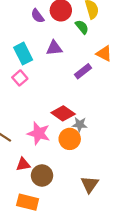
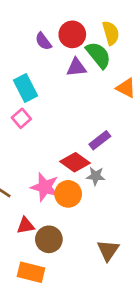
green semicircle: (82, 27) -> (98, 55), size x1.5
purple triangle: (54, 48) -> (76, 67), moved
purple rectangle: (83, 71) -> (100, 140), moved
orange circle: (70, 139) -> (68, 194), moved

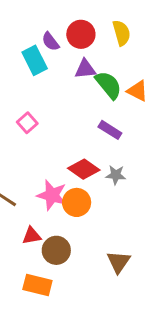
green semicircle: (98, 55) -> (108, 85), moved
cyan rectangle: (26, 88) -> (35, 60), moved
purple rectangle: (100, 140) -> (110, 130), moved, turned 70
gray star: (96, 176) -> (116, 175), moved

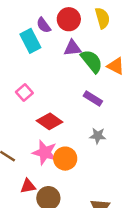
red diamond: (84, 169) -> (50, 121), moved

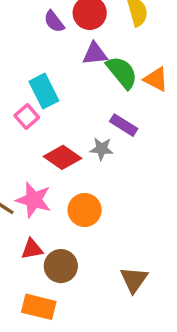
cyan rectangle: (30, 41) -> (44, 91), moved
gray star: (98, 136) -> (102, 149), moved
pink star: (45, 153) -> (34, 200), moved

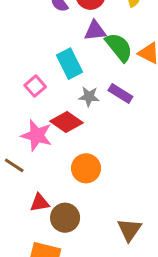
cyan rectangle: (44, 91) -> (70, 64), moved
gray star: (102, 149) -> (89, 97), moved
pink star: (34, 200) -> (37, 135), moved

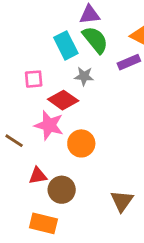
green semicircle: (119, 47) -> (95, 40), moved
pink square: (35, 86) -> (34, 79), moved, turned 36
purple rectangle: (120, 94) -> (129, 62), moved, turned -55
pink star: (37, 135) -> (49, 125), moved

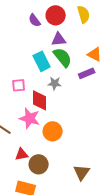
red diamond: (63, 100) -> (40, 100), turned 55

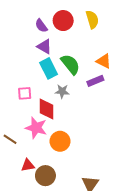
purple triangle: (59, 39) -> (44, 47), moved, turned 35

